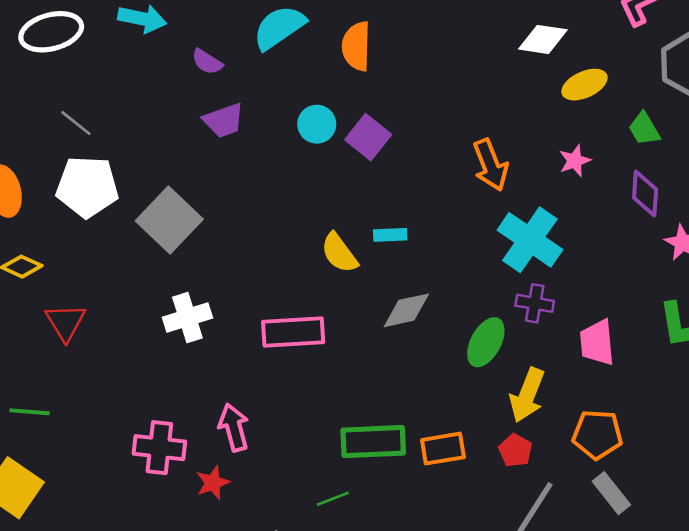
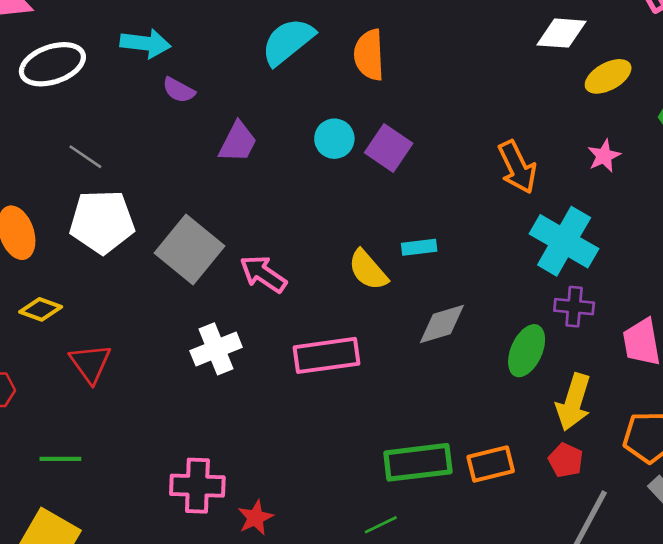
purple semicircle: (207, 62) -> (179, 90), moved
purple trapezoid: (224, 120) -> (238, 142), turned -39
pink arrow: (234, 428) -> (263, 274), moved, turned -36

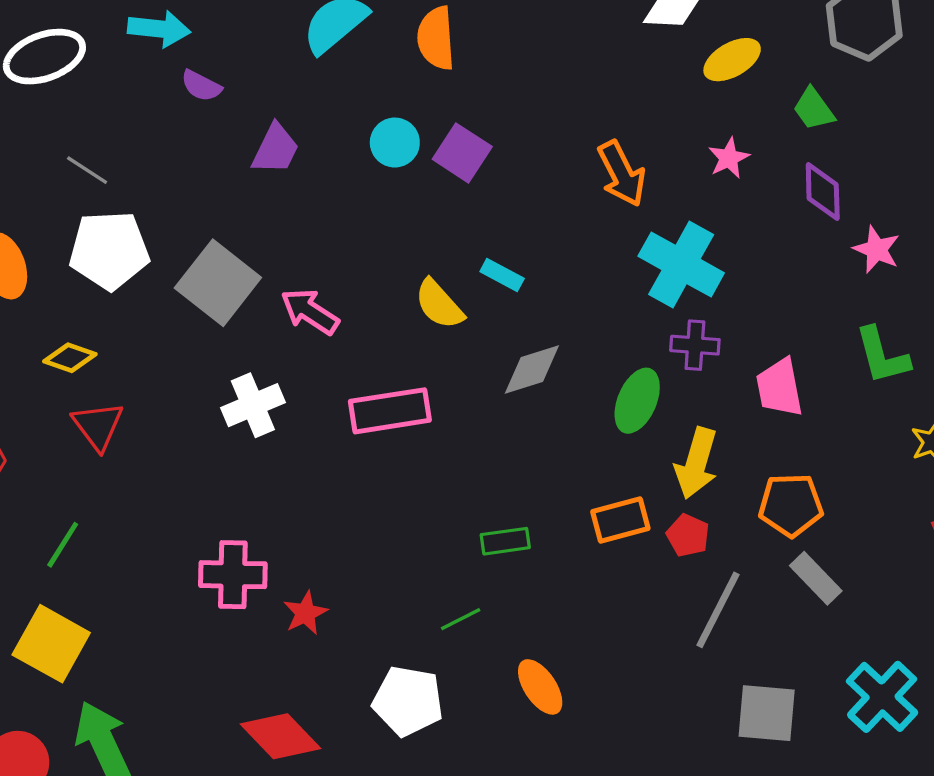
cyan rectangle: (419, 247) -> (502, 275), turned 36
yellow diamond: (41, 309) -> (70, 358), moved
green line: (60, 459) -> (63, 545), turned -57
green rectangle: (418, 462) -> (505, 541), size x0.6
orange rectangle: (491, 464) -> (620, 520), moved

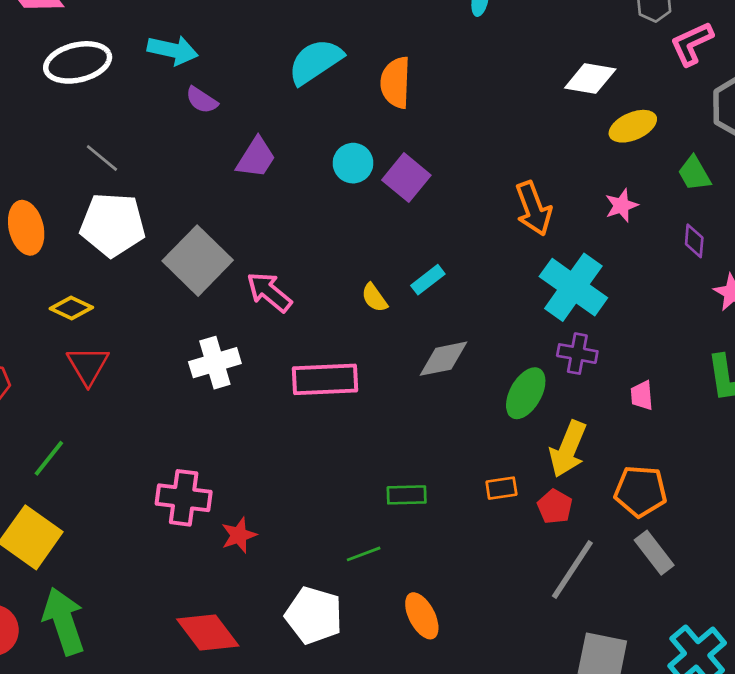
purple diamond: (823, 192) -> (694, 241), size x0.7
cyan rectangle: (502, 275) -> (428, 280), turned -72
yellow semicircle: (439, 304) -> (374, 298), size x0.7
pink trapezoid: (779, 388) -> (642, 395), size x0.6
orange rectangle: (620, 520) -> (501, 488), size x0.7

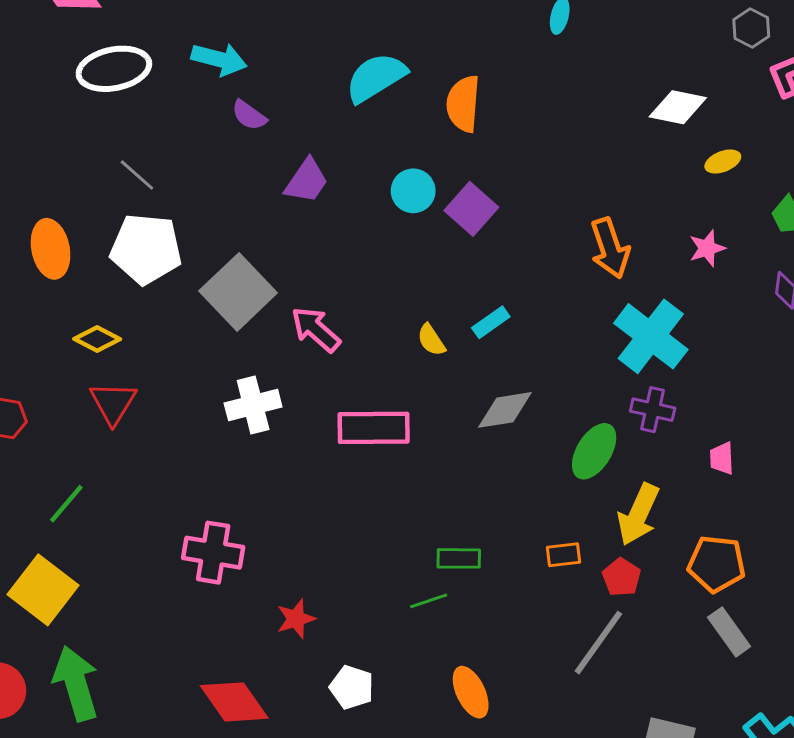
yellow ellipse: (633, 126) -> (723, 161), size x0.7
red star: (239, 535) -> (296, 619), moved
green line: (364, 554) -> (429, 601), moved
gray line: (572, 569) -> (598, 643), moved
white pentagon: (314, 615) -> (352, 687), size x0.7

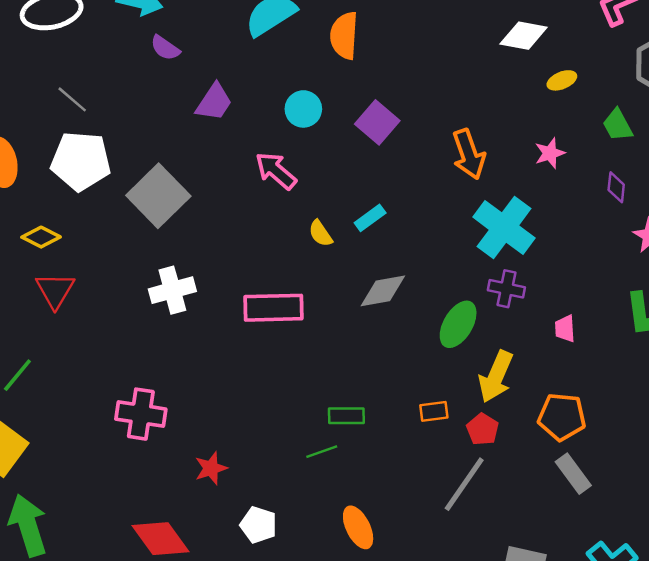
purple square: (471, 209) -> (377, 122), moved
pink arrow: (316, 329) -> (276, 171), moved

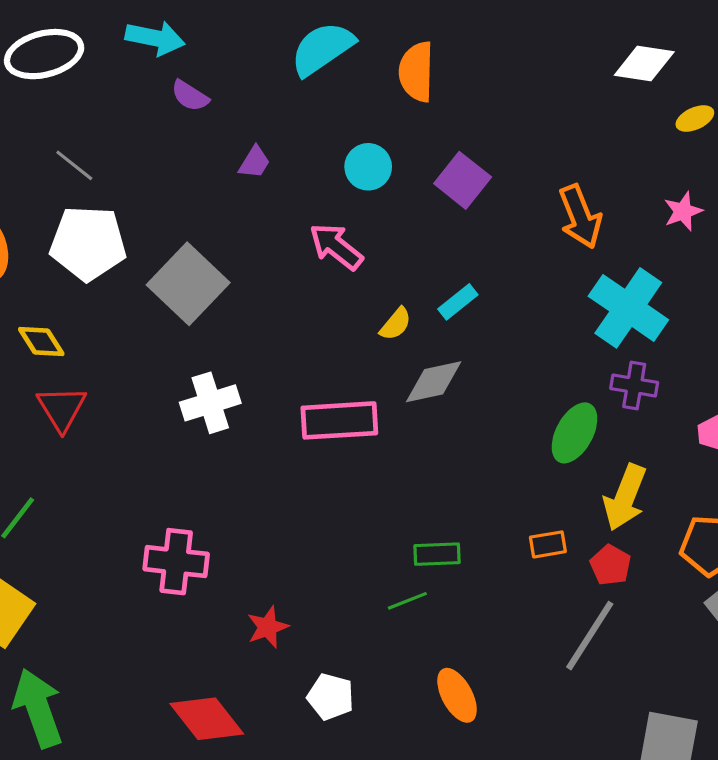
purple trapezoid: (214, 102) -> (255, 162), size x0.7
yellow semicircle: (320, 233) -> (396, 324), turned -104
yellow diamond: (41, 237) -> (41, 342), turned 33
gray diamond: (383, 291) -> (434, 382), moved

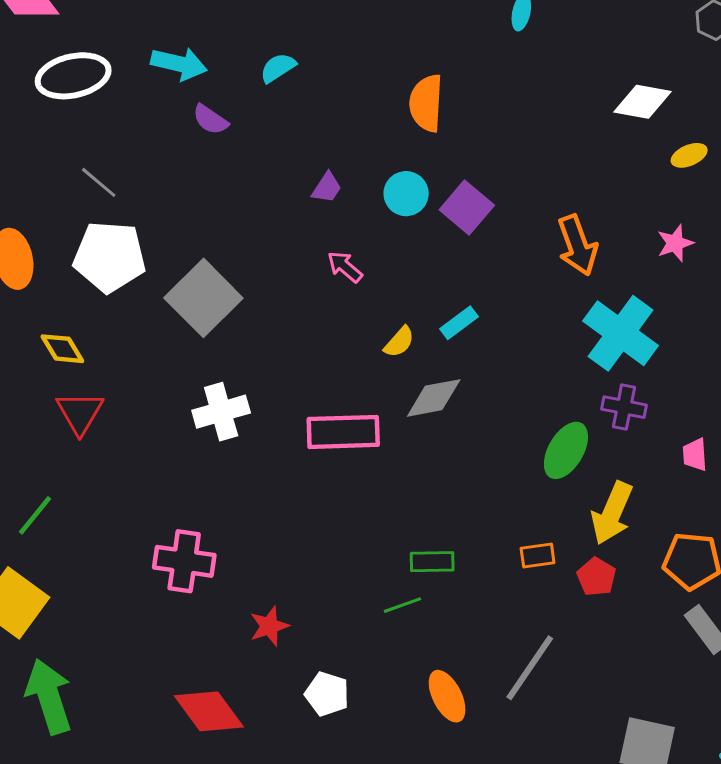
cyan semicircle: (322, 49) -> (278, 68), moved, size x0.6
purple trapezoid: (255, 162) -> (327, 188), moved
cyan circle: (368, 167) -> (406, 194), moved
pink arrow: (336, 247) -> (345, 267), size x0.7
gray line: (590, 636) -> (530, 668), moved

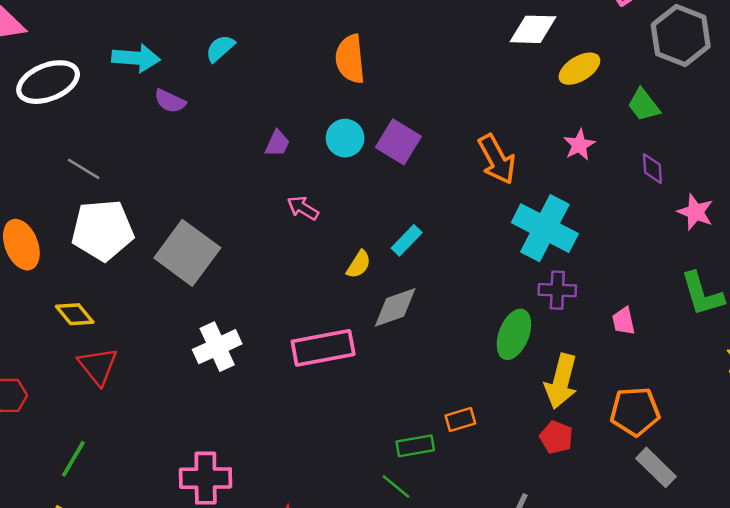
yellow ellipse: (689, 155) -> (579, 69), size x1.4
orange rectangle: (538, 555) -> (460, 420), moved
green line: (403, 605) -> (396, 487), turned 68

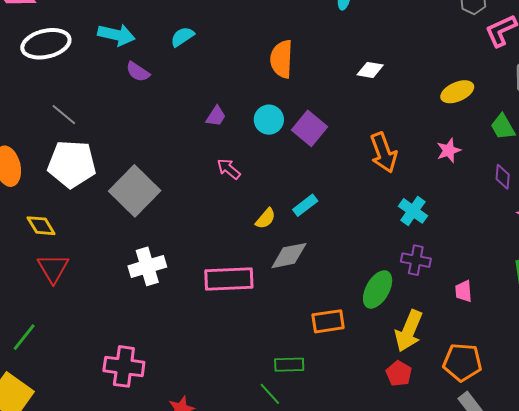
white diamond: (533, 29) -> (370, 70), moved, size x0.7
cyan cross: (545, 228) -> (413, 211), size x0.6
orange rectangle: (460, 420) -> (328, 321), moved, size x1.4

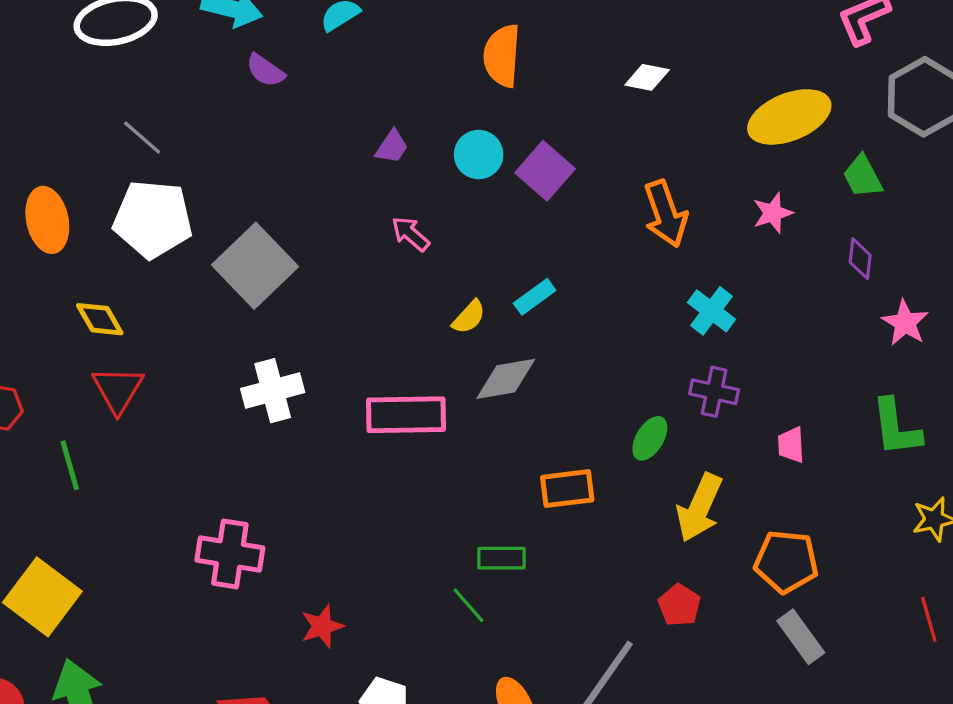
yellow ellipse: (457, 92) -> (789, 117), size x1.5
green ellipse: (378, 289) -> (650, 438), size x0.7
green line: (24, 337) -> (70, 465), moved, turned -56
red pentagon: (399, 373) -> (679, 605), moved

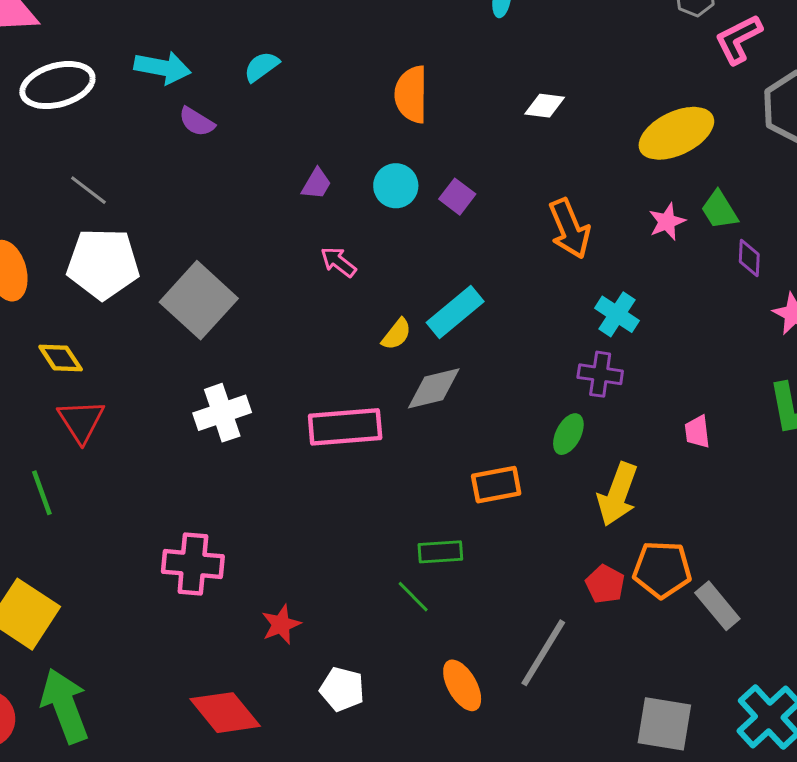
purple square: (545, 171) -> (457, 197), size x0.7
green trapezoid: (863, 176) -> (719, 210), moved
cyan rectangle: (535, 297) -> (455, 312), size x1.5
purple cross: (714, 392) -> (600, 374), moved
orange pentagon: (786, 562) -> (662, 569), moved

